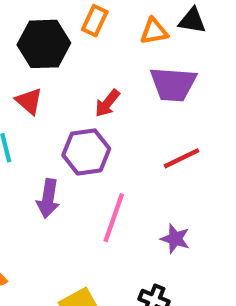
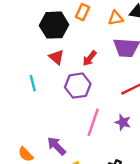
red triangle: (29, 101) -> (56, 57), moved
purple arrow: (48, 199) -> (56, 146), moved, turned 126
purple star: (175, 239) -> (123, 122), moved

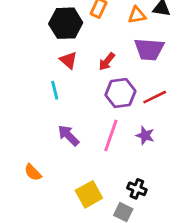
cyan line: (33, 83) -> (55, 90), moved
purple hexagon: (78, 86) -> (120, 93), moved
purple arrow: (56, 146) -> (68, 135), moved

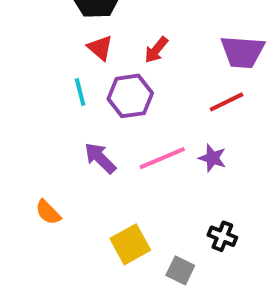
purple trapezoid: (149, 49) -> (242, 52), moved
purple hexagon: (120, 93) -> (130, 96), moved
pink line: (111, 135) -> (162, 158), turned 48
black cross: (137, 189) -> (222, 236), moved

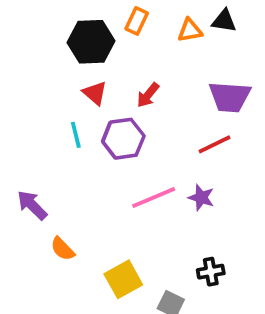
purple arrow: (100, 158) -> (32, 205), moved
orange semicircle: (48, 212) -> (63, 249), moved
black cross: (222, 236) -> (211, 272), turned -32

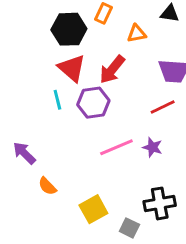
orange triangle: (190, 30) -> (137, 34), moved
red triangle: (95, 93) -> (72, 68), size x1.5
red arrow: (148, 95) -> (112, 70), size x1.5
black cross: (211, 272) -> (160, 203), size x1.5

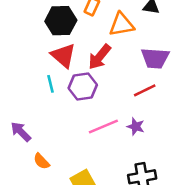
orange triangle: (137, 34) -> (121, 25), size x1.5

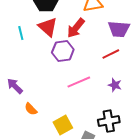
cyan line: (50, 84) -> (21, 33), moved
purple star: (136, 127) -> (115, 85), moved

